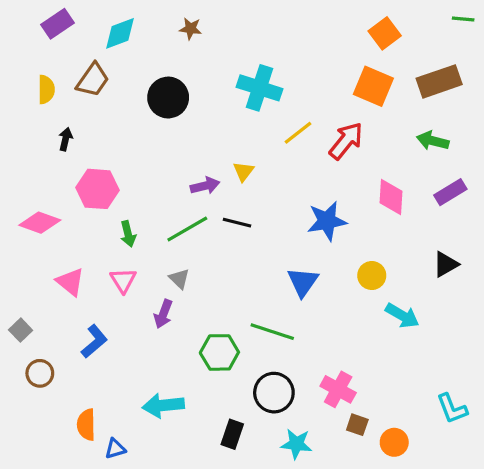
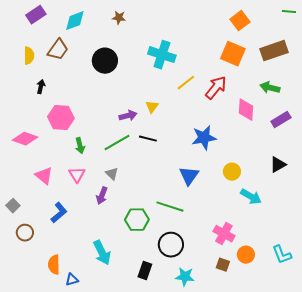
pink diamond: (391, 197) -> (246, 110), moved
pink cross: (338, 389) -> (224, 234), moved
cyan arrow: (163, 405) -> (102, 253), turned -110
orange circle: (394, 442) -> (246, 255), moved

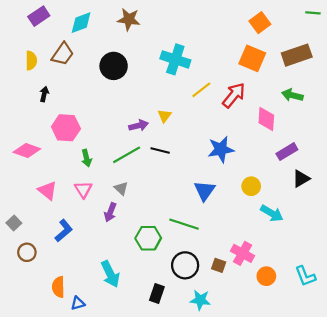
brown star: (119, 18) -> (129, 19), size x1.5
purple rectangle: (281, 120) -> (287, 152), moved
brown square: (223, 265) -> (219, 265), moved

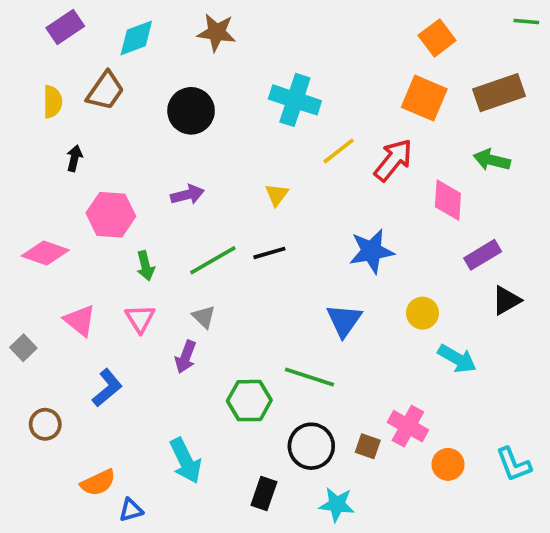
purple arrow: (138, 126) -> (187, 195), moved
black line: (160, 150) -> (269, 253), turned -30
gray square: (14, 223) -> (23, 348), moved
orange semicircle: (58, 287) -> (98, 483), turned -114

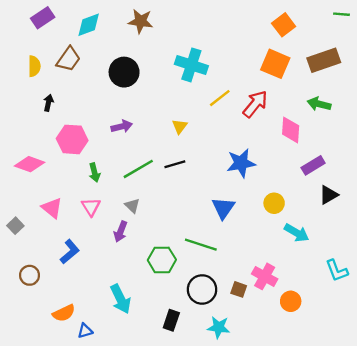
cyan L-shape: (514, 464) -> (337, 271), moved

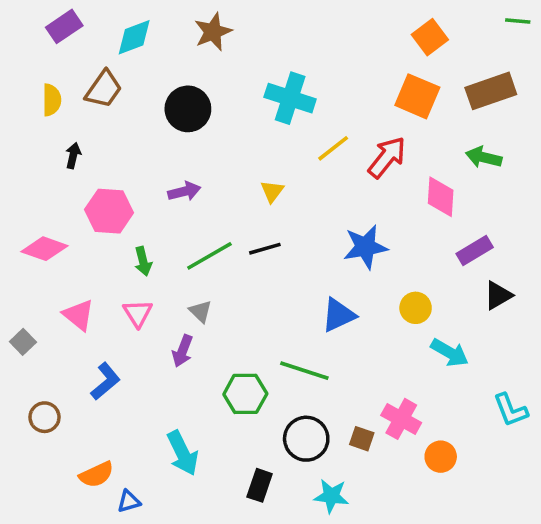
brown star: (141, 21) -> (213, 32), turned -30
blue triangle: (223, 208) -> (338, 315), turned 30

